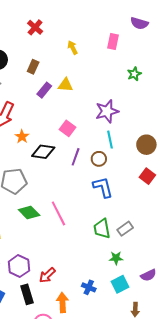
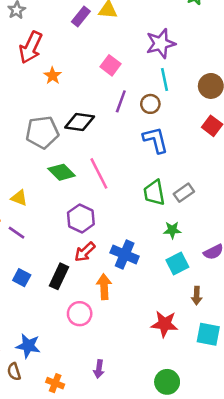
black diamond: (43, 152) -> (80, 122), moved
purple hexagon: (19, 266) -> (81, 218), moved
blue cross: (89, 287) -> (125, 254), moved, size x1.5
black rectangle: (27, 294) -> (59, 276), turned 42

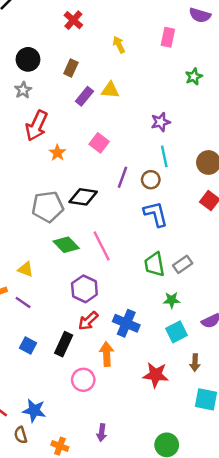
purple star: (161, 43) -> (161, 122), size x0.7
pink square: (110, 65) -> (99, 143), moved
red star: (165, 324) -> (156, 375), moved

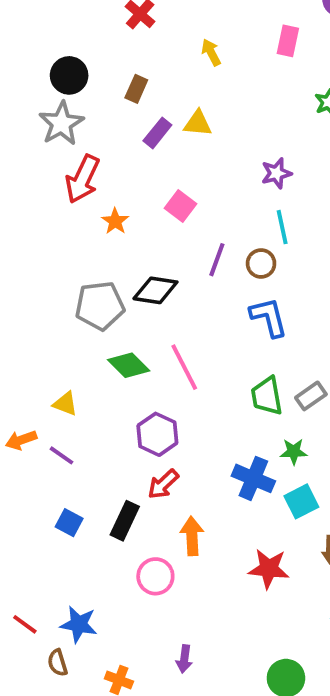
gray star: (23, 90) -> (61, 123), size x1.6
blue cross: (126, 323) -> (253, 478), moved

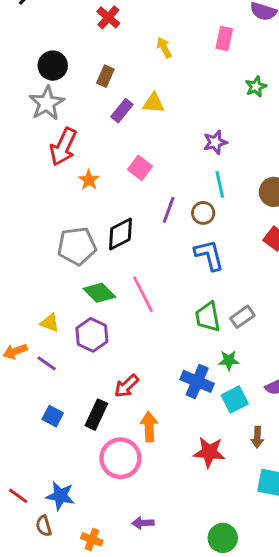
black diamond: (155, 290) -> (120, 234), turned -36
purple hexagon: (157, 434) -> (92, 335), moved
pink circle: (155, 576) -> (120, 458), size x1.4
purple arrow: (184, 659) -> (143, 523), turned 80

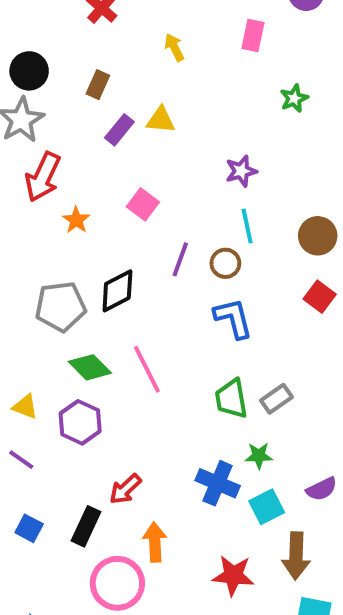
brown arrow: (257, 437) -> (296, 556), size x1.6

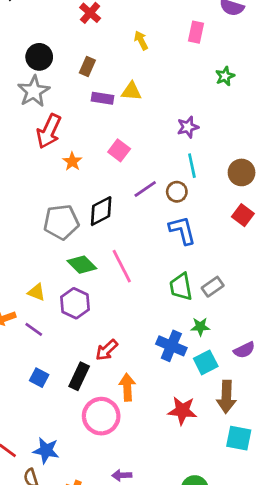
purple rectangle: (119, 130) -> (103, 98), turned 60
purple line: (180, 259) -> (145, 189), turned 35

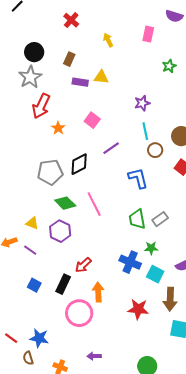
brown circle: (177, 192) -> (155, 150), moved
cyan square: (206, 362) -> (155, 274), turned -36

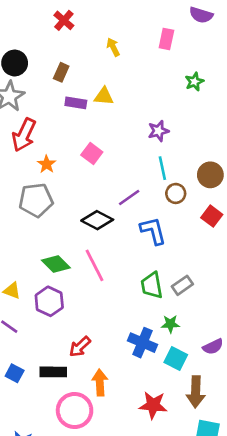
purple line: (111, 148) -> (129, 197), moved
black diamond: (79, 164) -> (97, 220), moved, turned 55
gray pentagon: (50, 172) -> (36, 200), moved
black rectangle: (63, 284) -> (53, 372), turned 66

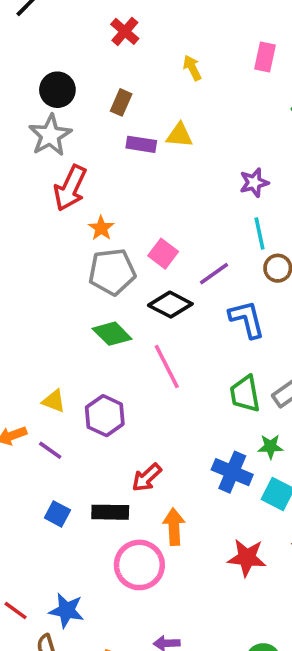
pink square: (92, 154) -> (163, 254), moved
gray pentagon: (36, 200) -> (112, 272), moved
green diamond: (56, 264) -> (112, 334), moved

